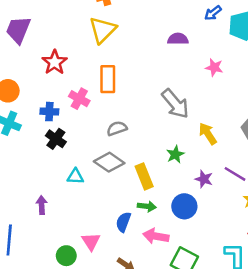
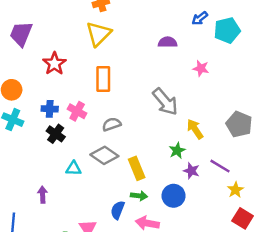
pink cross: (79, 99) -> (77, 111), moved
green star: (175, 154) -> (177, 151), moved

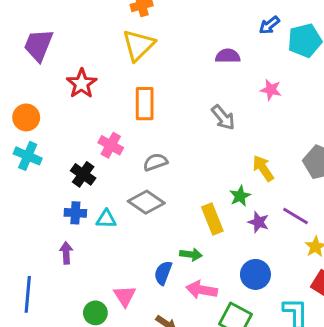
gray arrow: (165, 102) -> (223, 117), moved, size x0.7
blue cross: (50, 109) -> (75, 213), moved
yellow rectangle: (137, 168) -> (212, 219), moved
blue circle: (174, 196) -> (255, 274), moved

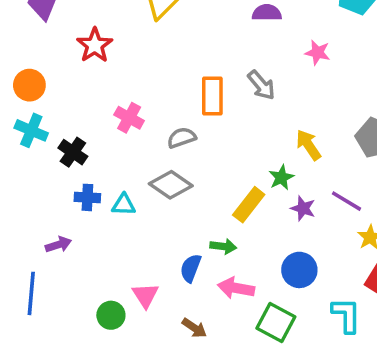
orange rectangle: (145, 104) -> (212, 96), moved
black cross: (83, 174) -> (73, 152), moved
yellow rectangle: (212, 219) -> (249, 205), turned 60
purple arrow: (66, 253) -> (58, 245), moved, turned 75

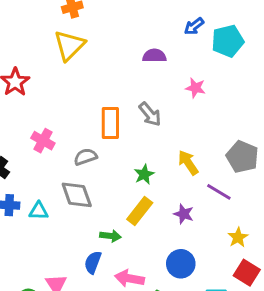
green star: (281, 178) -> (144, 174), moved
gray diamond: (171, 185) -> (77, 195), turned 36
purple line: (346, 201) -> (219, 192), moved
green arrow: (223, 246) -> (110, 236), moved

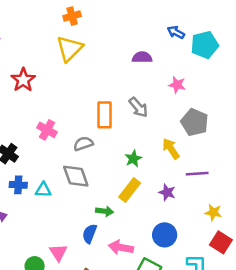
blue arrow: (194, 26) -> (176, 32), turned 66
gray pentagon: (242, 157) -> (195, 122), moved
purple line: (219, 192) -> (197, 174), turned -35
yellow star: (238, 237) -> (213, 212), turned -30

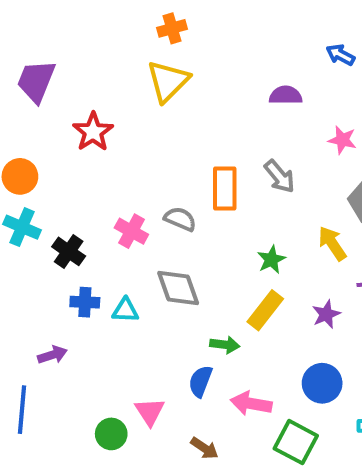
pink cross: (47, 130) -> (131, 231), moved
gray semicircle: (83, 144) -> (180, 219), moved, turned 42
purple star: (167, 192) -> (326, 314), turned 30

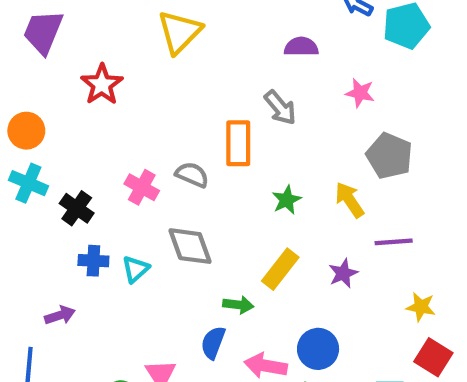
gray arrow: (280, 176) -> (280, 108), moved
green star: (271, 260) -> (287, 200), moved
cyan triangle: (125, 310) -> (135, 269), turned -44
blue circle: (322, 383) -> (318, 349), moved

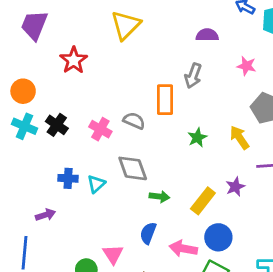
gray arrow: (280, 108) -> (193, 76), turned 60
black cross: (77, 208) -> (57, 125), moved
yellow rectangle: (280, 269) -> (203, 201), moved
green arrow: (238, 305) -> (159, 197), moved

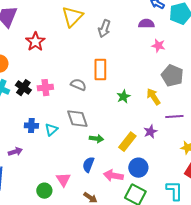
purple semicircle: (207, 35) -> (146, 24), moved
gray arrow: (193, 76) -> (104, 29), moved
pink cross: (100, 129) -> (45, 88), moved, turned -35

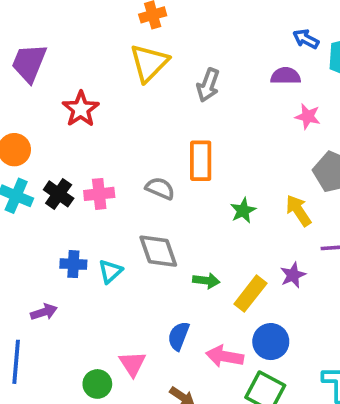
green arrow: (96, 139) -> (206, 281), moved

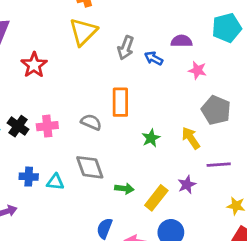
blue arrow: (306, 39) -> (154, 58), moved
cyan triangle: (110, 271) -> (55, 182), turned 48

